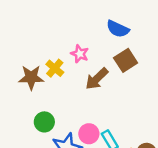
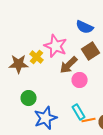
pink star: (80, 54) -> (56, 46), size x1.6
pink circle: (89, 134) -> (80, 80), moved

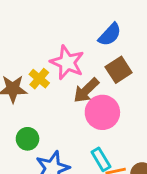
blue semicircle: (85, 27) -> (110, 35), turned -72
pink circle: (80, 80) -> (102, 112), size x1.5

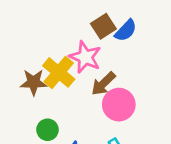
brown square: (119, 70) -> (103, 26), moved
yellow cross: (39, 79) -> (59, 72), size x1.6

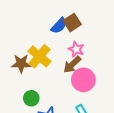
blue semicircle: (126, 31) -> (59, 26), moved
pink star: (85, 57) -> (76, 49), moved, size x0.7

